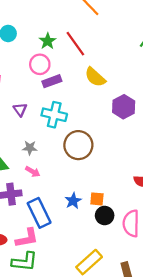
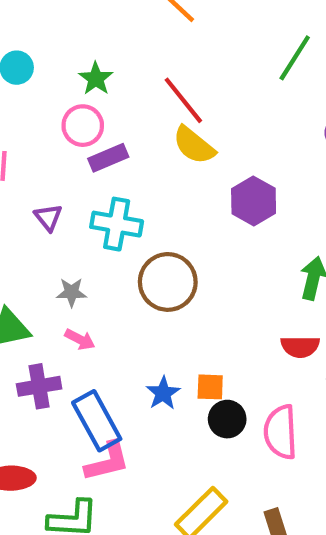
red line: (75, 44) -> (183, 100), moved
pink L-shape: (27, 238) -> (107, 461), moved

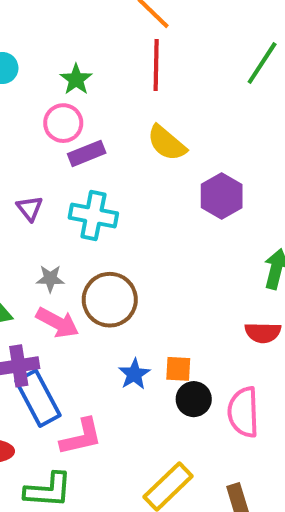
red line: (183, 100) -> (156, 65), moved, turned 39
brown circle: (168, 282) -> (110, 300), moved
pink arrow: (80, 339) -> (57, 323), size x1.5
blue rectangle: (97, 421) -> (38, 398), moved

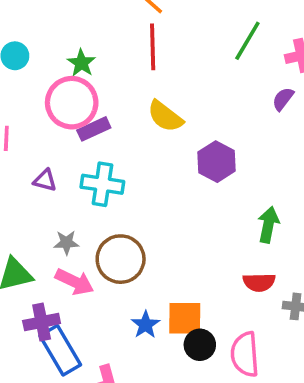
pink circle: (63, 123) -> (72, 103), size x1.5
purple triangle: (30, 208) -> (45, 180), turned -35
orange square: (178, 369) -> (185, 318), size x1.5

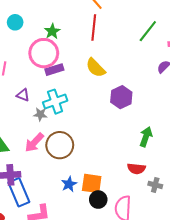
cyan cross: (102, 184) -> (55, 102), turned -35
gray star: (66, 243) -> (40, 114), moved
pink arrow: (75, 282) -> (34, 142), moved, turned 100

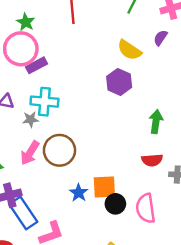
yellow semicircle: (96, 68) -> (129, 50), moved
cyan cross: (55, 102) -> (44, 102), turned 35

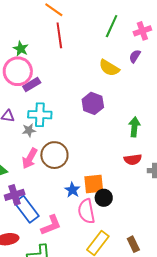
purple hexagon: (119, 82) -> (93, 103), moved
pink semicircle: (146, 208) -> (86, 211), moved

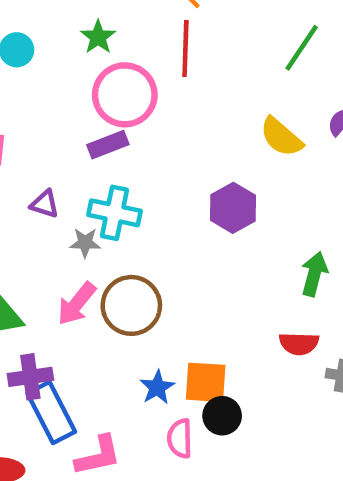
green star: (21, 49) -> (98, 37), moved
pink circle: (18, 71) -> (125, 95), moved
pink semicircle: (86, 211) -> (180, 438), size x0.7

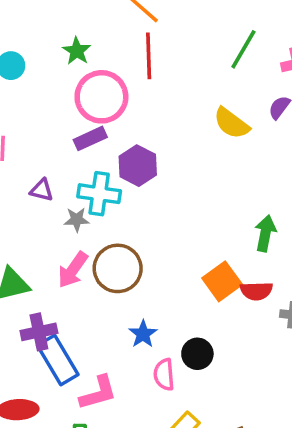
purple hexagon: (233, 208) -> (138, 166), moved
orange square: (206, 382) -> (222, 281), moved, turned -36

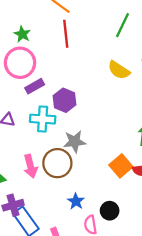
pink circle: (101, 97) -> (20, 63), moved
gray star: (77, 220) -> (75, 142), moved, size x1.5
pink arrow: (73, 270) -> (30, 166), turned -45

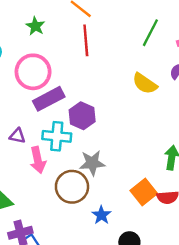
green star: (22, 34) -> (35, 26), moved
purple rectangle: (35, 86) -> (49, 99), size x1.4
pink arrow: (30, 166) -> (38, 160), moved
blue star: (76, 201) -> (101, 215), moved

